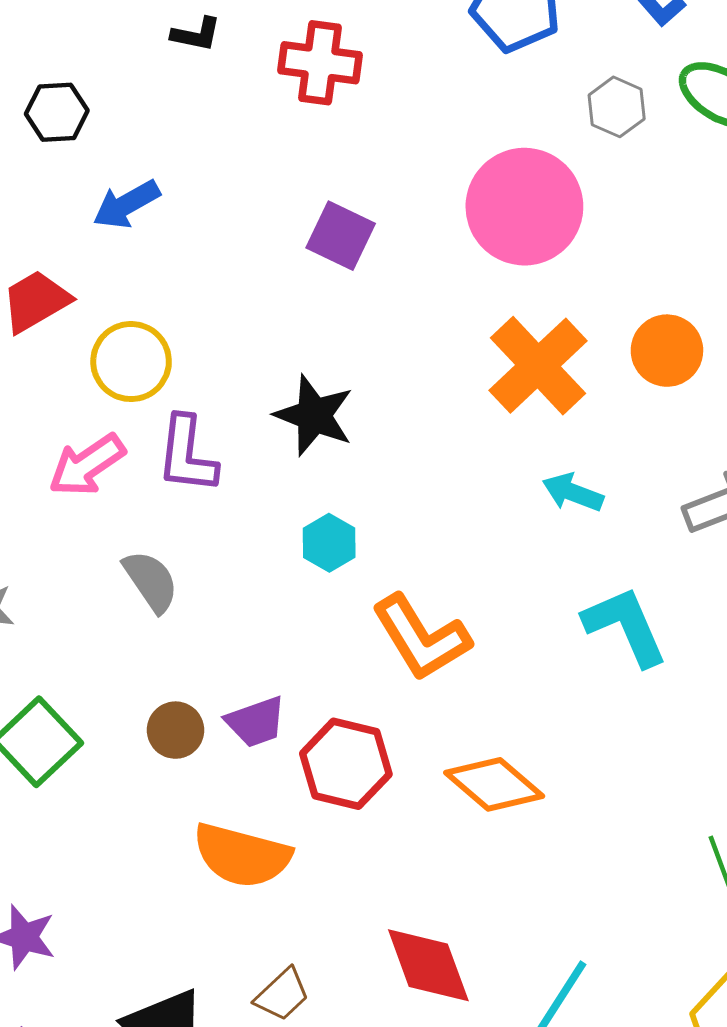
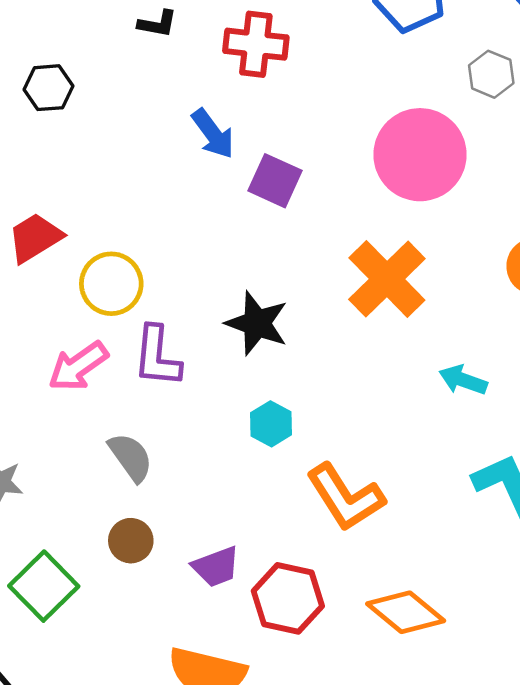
blue arrow: (126, 204) -> (213, 134), moved, turned -96
orange cross: (538, 366) -> (387, 279), moved
brown circle: (175, 730) -> (131, 541), moved

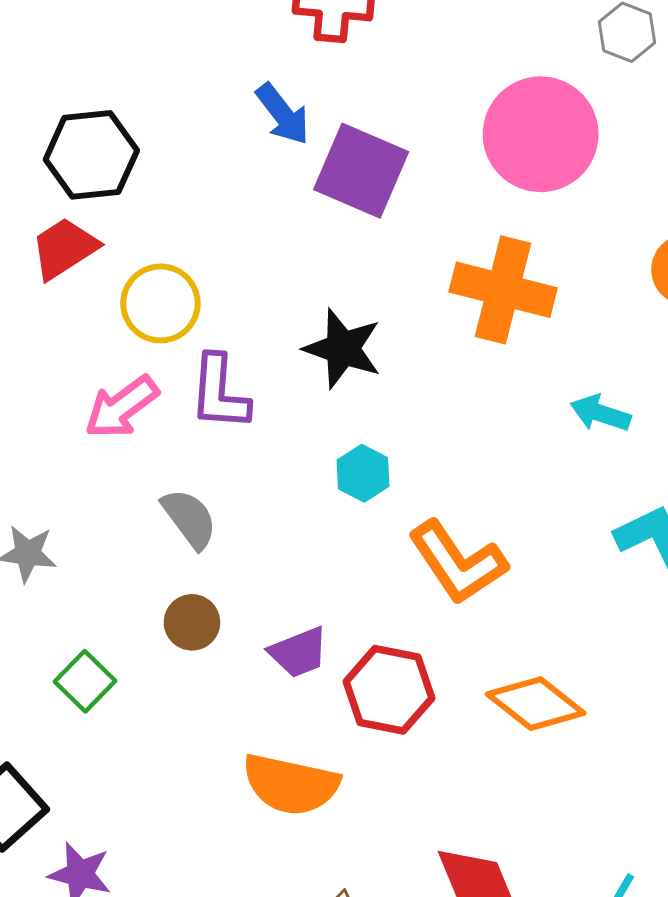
black hexagon: (48, 88) -> (91, 155), moved, size x1.5
purple square: (275, 181) -> (361, 171), size x1.4
orange cross: (387, 279) -> (503, 290), turned -30
green square: (44, 586) -> (85, 681), size x0.7

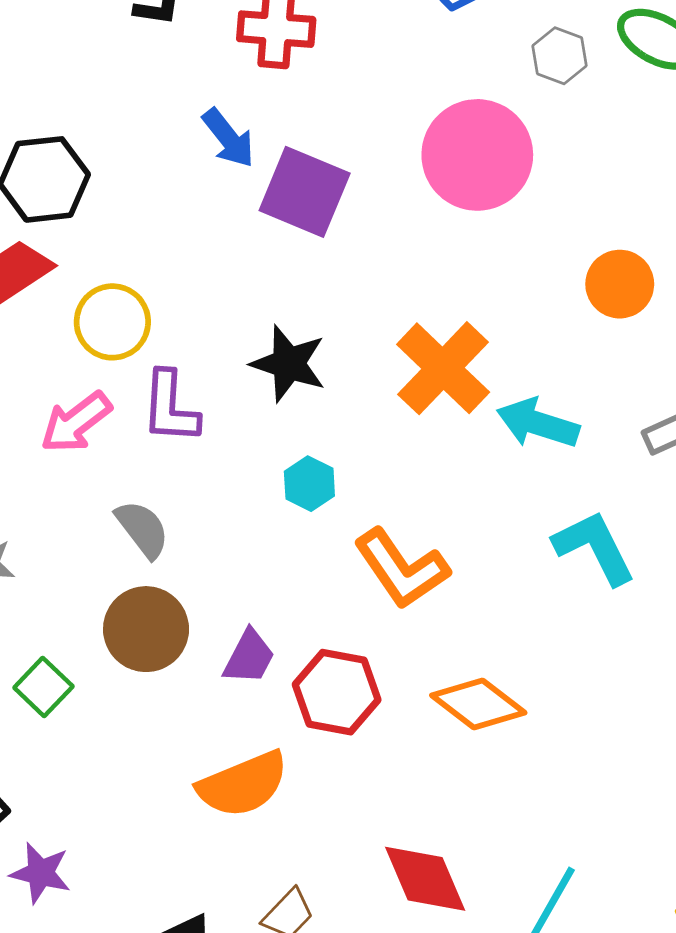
orange cross: (503, 290) -> (443, 368), moved, turned 30
cyan arrow: (600, 413) -> (538, 423), size x1.4
brown circle: (192, 622) -> (146, 629), size x1.6
purple trapezoid: (299, 652) -> (249, 657), turned -40
orange semicircle: (291, 784) -> (243, 784), turned -34

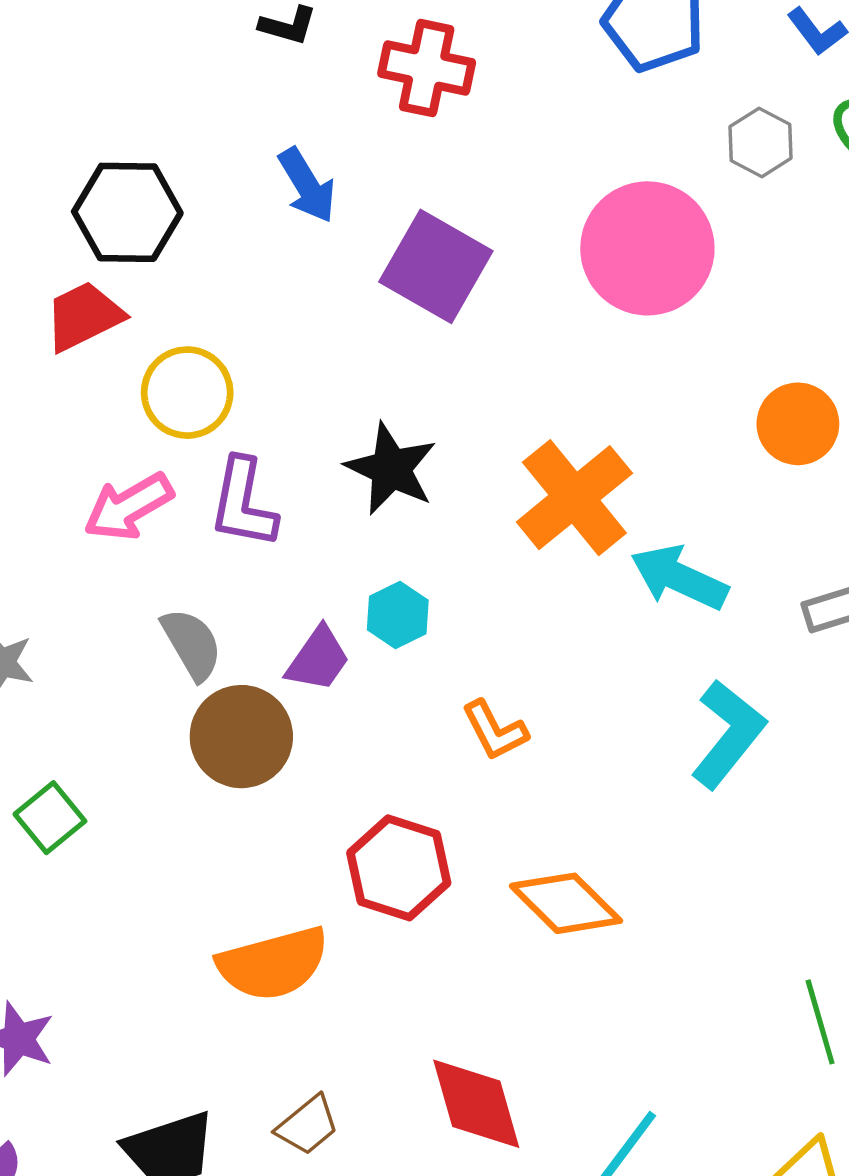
blue arrow: (228, 138) -> (307, 185), moved
cyan L-shape: (594, 547) -> (728, 734), turned 58
orange L-shape: (402, 569) -> (495, 730), size x0.6
brown circle: (146, 629) -> (241, 737), moved
purple trapezoid: (249, 657) -> (318, 659), moved

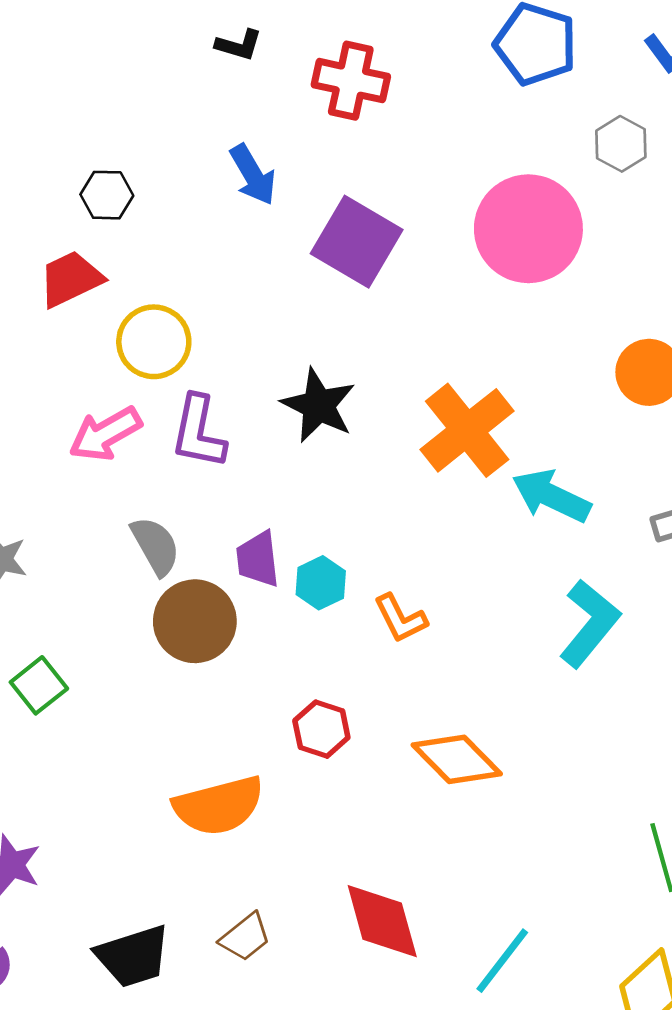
black hexagon: (127, 212) -> (107, 195), size x0.6
cyan hexagon: (398, 615) -> (321, 583), moved
purple trapezoid: (318, 659) -> (258, 559), turned 138
red hexagon: (399, 868) -> (321, 729), size x0.7

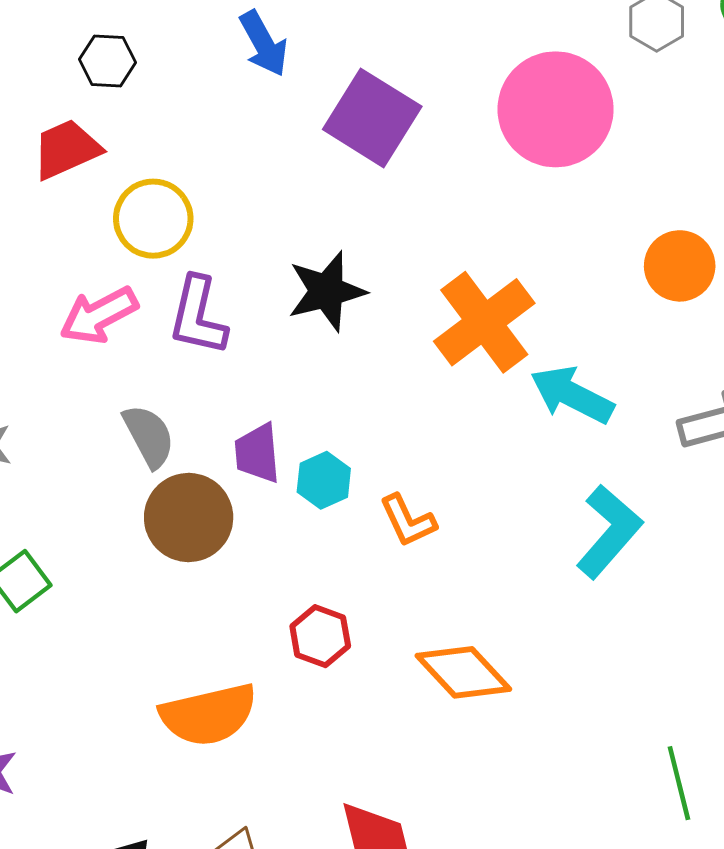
black star: (318, 405) -> (327, 291), turned 30

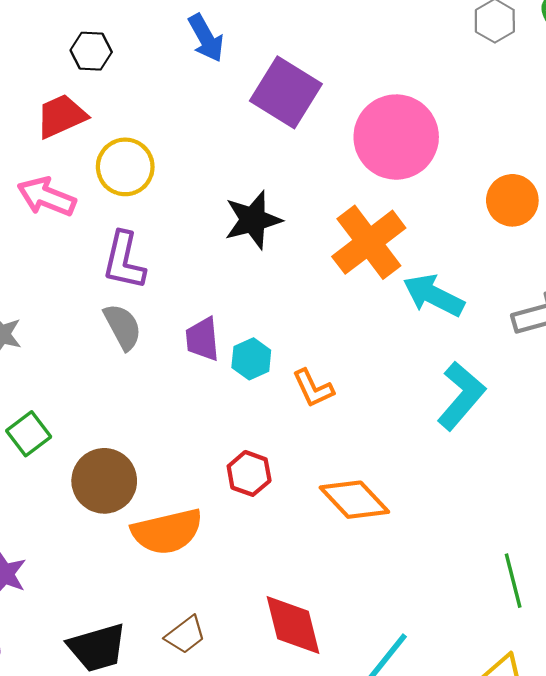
pink circle: (556, 109) -> (396, 137), moved
pink arrow: (99, 315) -> (47, 197), moved, turned 50
purple L-shape: (198, 316) -> (124, 261), moved
brown circle: (189, 518) -> (104, 481), moved

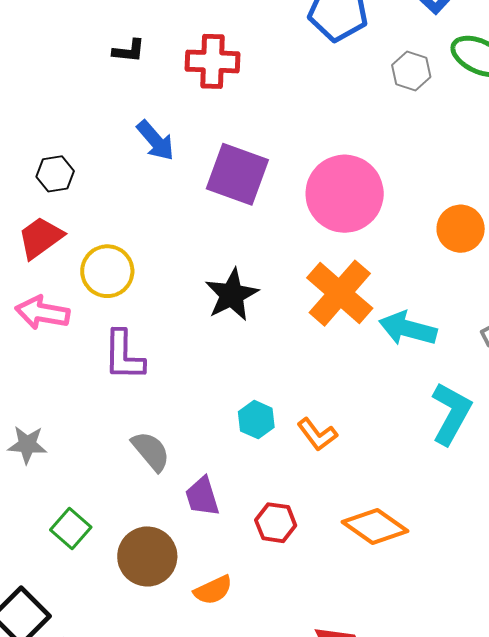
gray semicircle: (123, 327) -> (151, 451), moved
purple trapezoid: (202, 339) -> (202, 497), moved
orange semicircle: (167, 531) -> (213, 590), size x0.6

